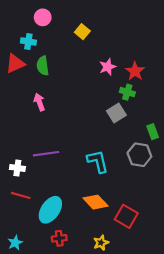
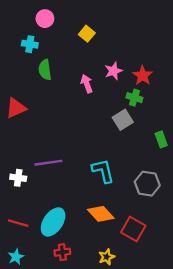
red triangle: (15, 64) -> (16, 108), moved
pink arrow: (39, 102) -> (87, 84), moved
gray hexagon: (139, 155) -> (147, 184), moved
red line: (21, 195) -> (18, 223), moved

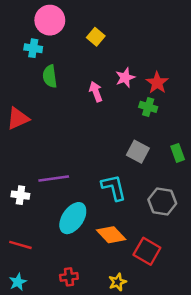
pink circle: (45, 19) -> (50, 20), size x1.5
gray square: (123, 120) -> (138, 152), moved, turned -30
cyan ellipse: (53, 222) -> (73, 218), moved

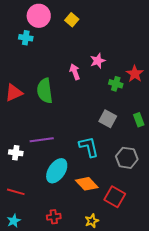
yellow square: (96, 37) -> (72, 20), moved
green semicircle: (50, 76) -> (45, 91), moved, size x1.4
red star: (157, 83) -> (135, 74), moved

